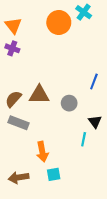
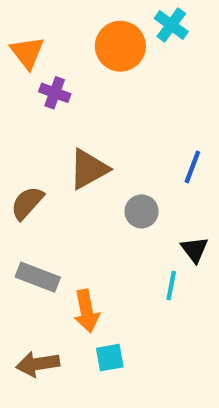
purple cross: (12, 48) -> (55, 93), moved
brown triangle: (39, 95) -> (89, 169), moved, turned -30
gray rectangle: (18, 123) -> (38, 277), moved

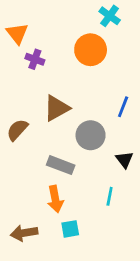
orange circle: (120, 46) -> (91, 50), moved
gray circle: (142, 211) -> (91, 135), size x1.4
gray rectangle: (38, 277) -> (61, 165), moved
cyan line: (171, 286) -> (110, 196), moved

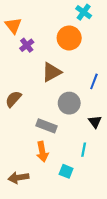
purple cross: (35, 59) -> (27, 45), turned 32
brown triangle: (57, 108) -> (52, 72), moved
cyan square: (70, 229) -> (66, 171), moved, turned 32

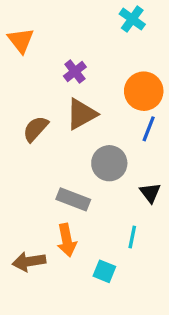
orange circle: (69, 38) -> (144, 91), moved
purple cross: (27, 45) -> (75, 71), moved
brown semicircle: (13, 99) -> (36, 129), moved
brown arrow: (18, 178) -> (29, 262), moved

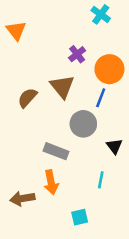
purple cross: (75, 71) -> (77, 54), moved
brown triangle: (81, 114) -> (62, 87), turned -40
blue line: (149, 129) -> (101, 98), moved
cyan square: (104, 271) -> (80, 217), moved, turned -35

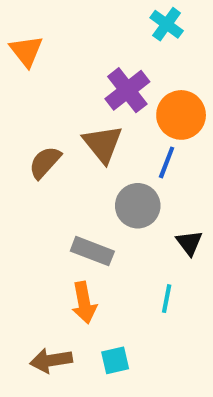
purple cross: (77, 54) -> (127, 90), size x1.5
brown arrow: (22, 198) -> (51, 360), moved
cyan square: (80, 217) -> (115, 360), moved

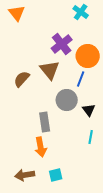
orange triangle: (26, 51) -> (17, 13), moved
black triangle: (189, 243) -> (89, 110), moved
gray rectangle: (92, 251) -> (45, 122), turned 60
cyan line: (167, 299) -> (91, 137), moved

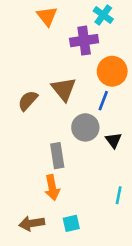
orange triangle: (17, 13) -> (47, 16), moved
purple cross: (62, 44) -> (84, 41), moved, turned 30
cyan line: (91, 137) -> (119, 195), moved

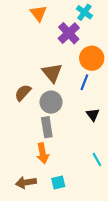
purple cross: (84, 41) -> (69, 33), turned -35
brown semicircle: (28, 101) -> (23, 93), moved
gray circle: (85, 127) -> (51, 102), moved
cyan line: (119, 195) -> (97, 159), turned -40

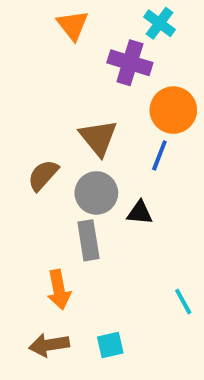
purple cross: (69, 33) -> (130, 63), turned -30
black triangle: (93, 115) -> (140, 213), moved, turned -48
orange arrow: (43, 153) -> (59, 290), moved

